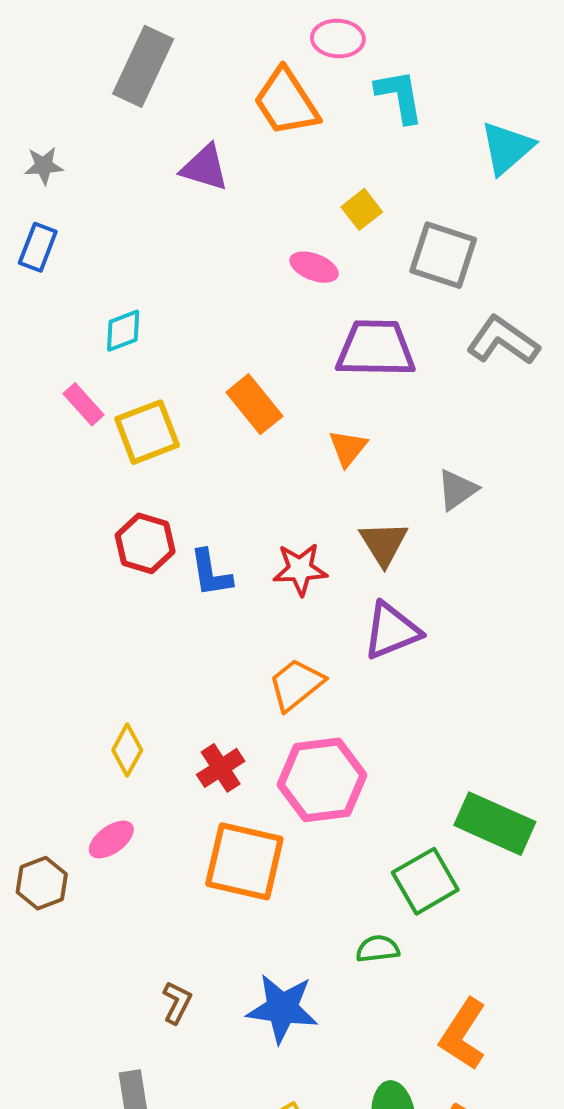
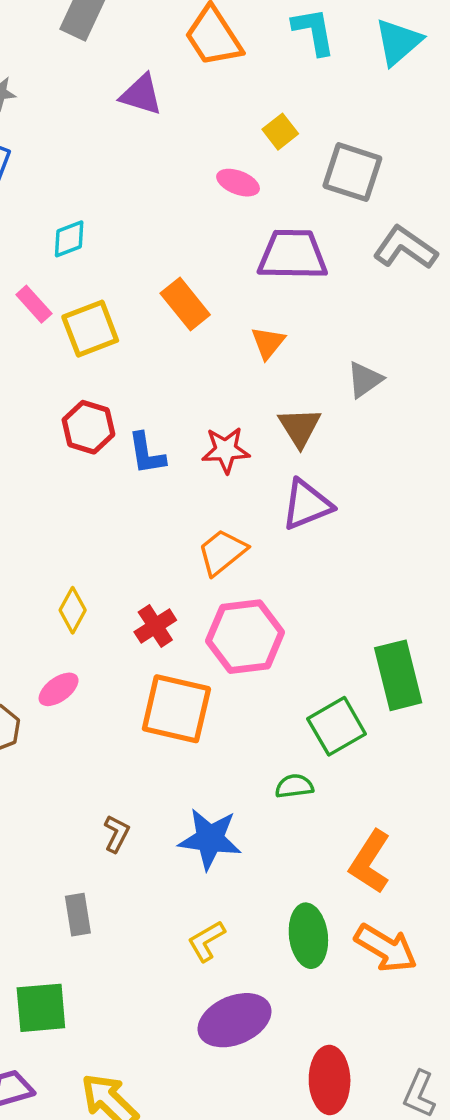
cyan triangle: (507, 148) -> (398, 42), moved
green rectangle: (495, 824) -> (398, 675), turned 52

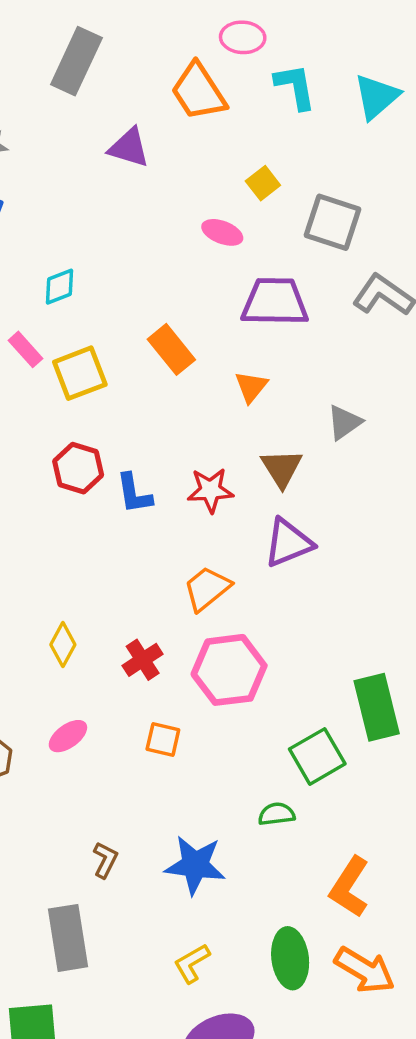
pink ellipse: (59, 689) -> (68, 736), moved
orange square: (176, 709) -> (163, 739), size x0.5
gray rectangle: (78, 915) -> (68, 938), size x1.6

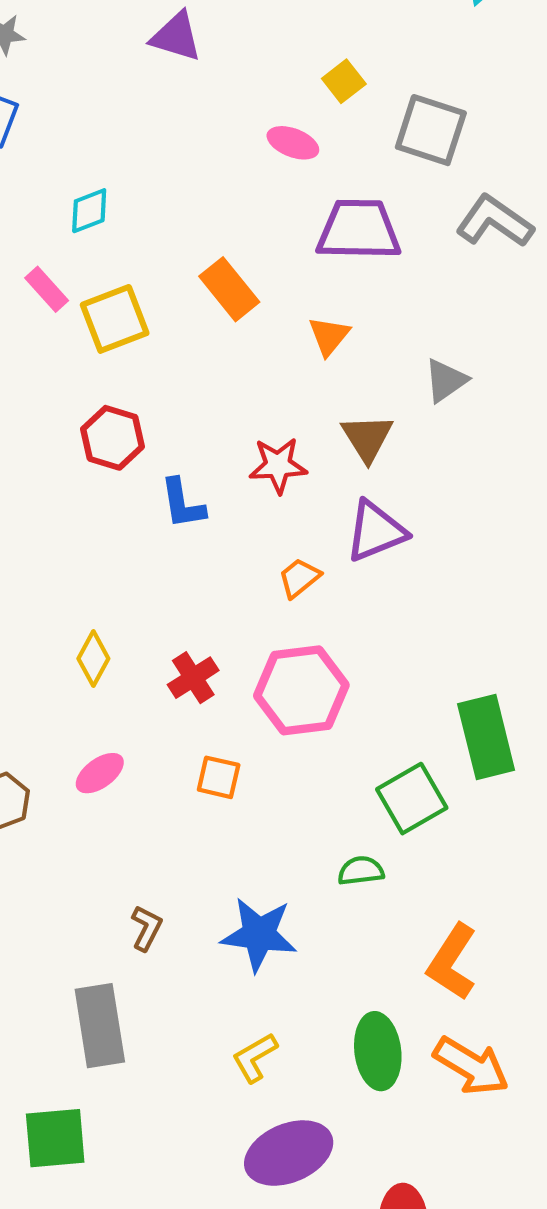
blue L-shape: (134, 494) -> (183, 504), moved
orange trapezoid: (207, 589) -> (299, 578), moved, size x0.7

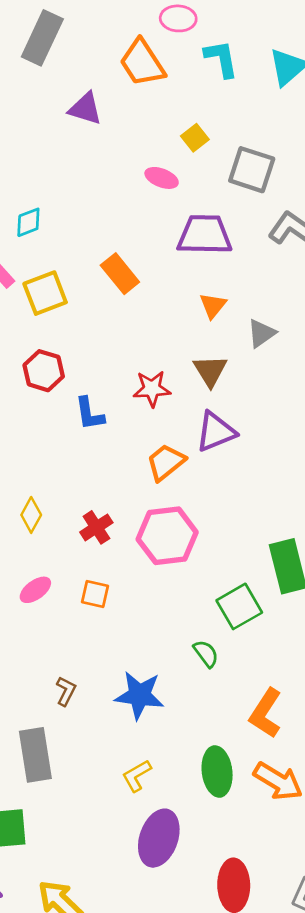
orange triangle: (329, 336) -> (213, 306), moved
orange trapezoid: (299, 578) -> (166, 462), size x1.4
orange square: (219, 777) -> (95, 594), moved
green semicircle: (361, 871) -> (206, 654), turned 60
purple ellipse: (289, 1153) -> (159, 838), turned -48

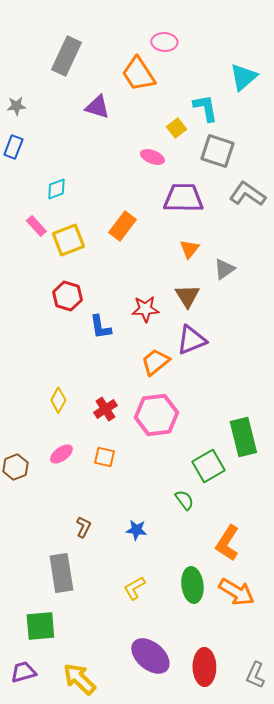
cyan L-shape: (221, 59) -> (205, 108), moved
orange rectangle: (120, 274) -> (122, 226), turned 76
blue star: (139, 695) -> (136, 530), size x0.6
purple ellipse: (159, 838) -> (150, 656), moved, turned -69

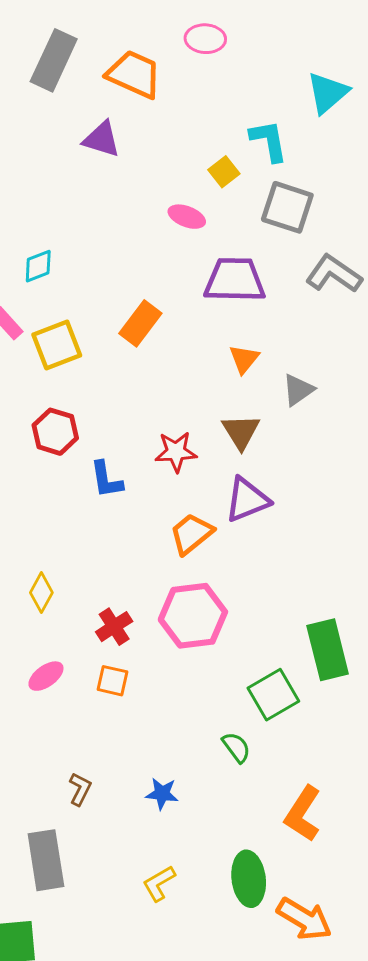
orange trapezoid: (138, 74) -> (134, 74), moved, turned 147
red cross: (105, 409) -> (114, 627), moved
orange arrow: (236, 592) -> (304, 919), moved

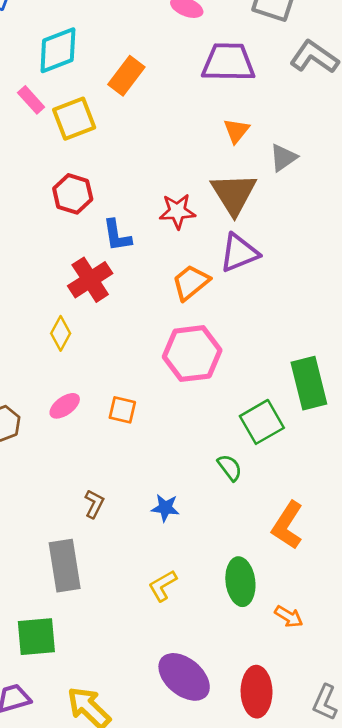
cyan diamond: (38, 266) -> (58, 50), size x1.6
orange rectangle: (140, 323) -> (126, 76), moved
brown triangle: (241, 432) -> (234, 194), size x1.4
red cross: (114, 627) -> (90, 280), moved, size x1.4
orange arrow: (304, 919) -> (289, 617), size x0.6

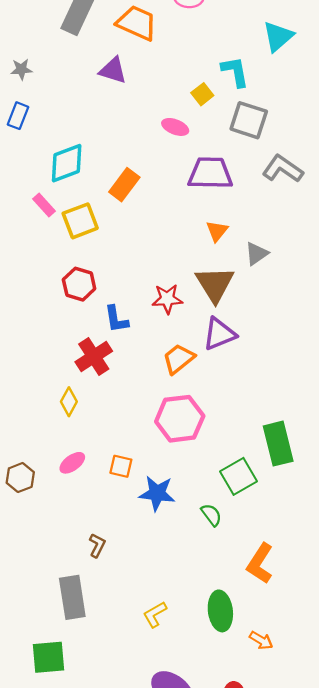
blue star: (165, 508) -> (157, 493), moved, size x1.5

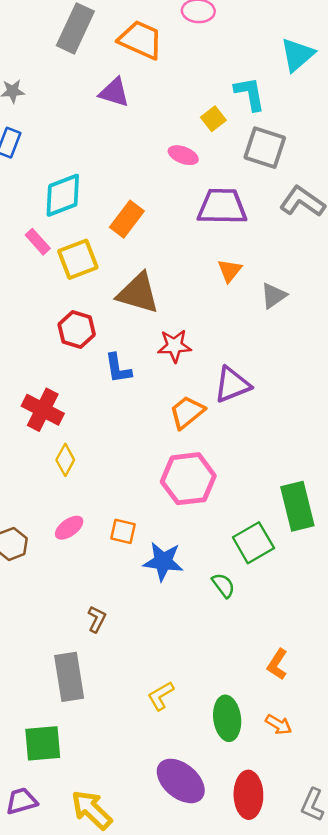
brown triangle: (215, 284) -> (138, 293), moved, turned -42
red cross: (94, 357) -> (43, 410), moved, turned -30
orange L-shape: (260, 563) -> (277, 664), moved, size x0.7
green ellipse: (220, 611) -> (227, 718), moved

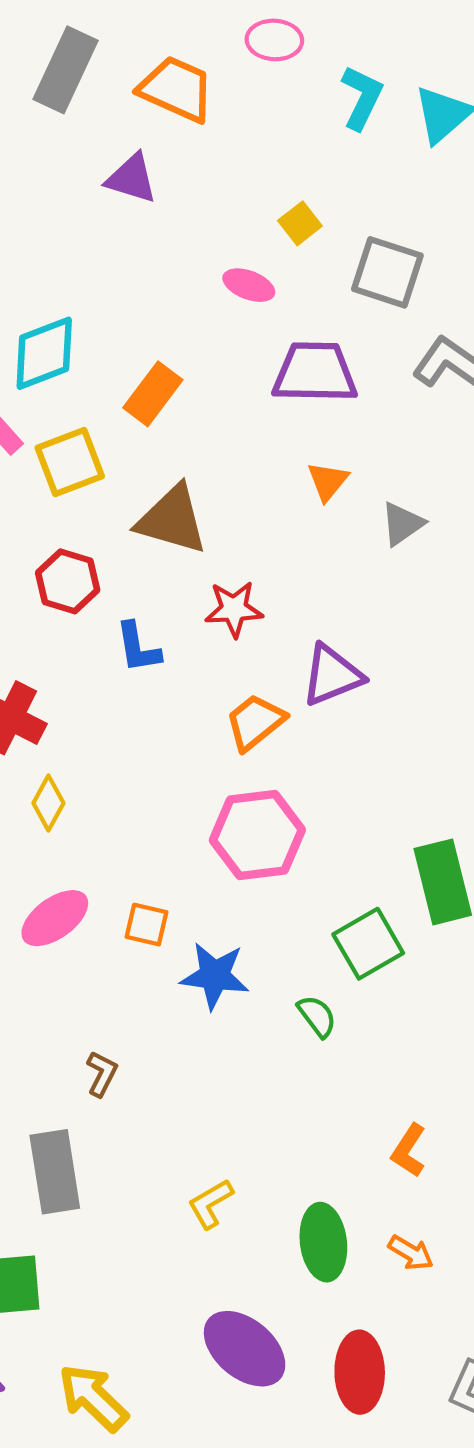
cyan L-shape: (250, 94) -> (362, 98), moved, turned 36
pink ellipse: (69, 528) -> (55, 918), size x1.4

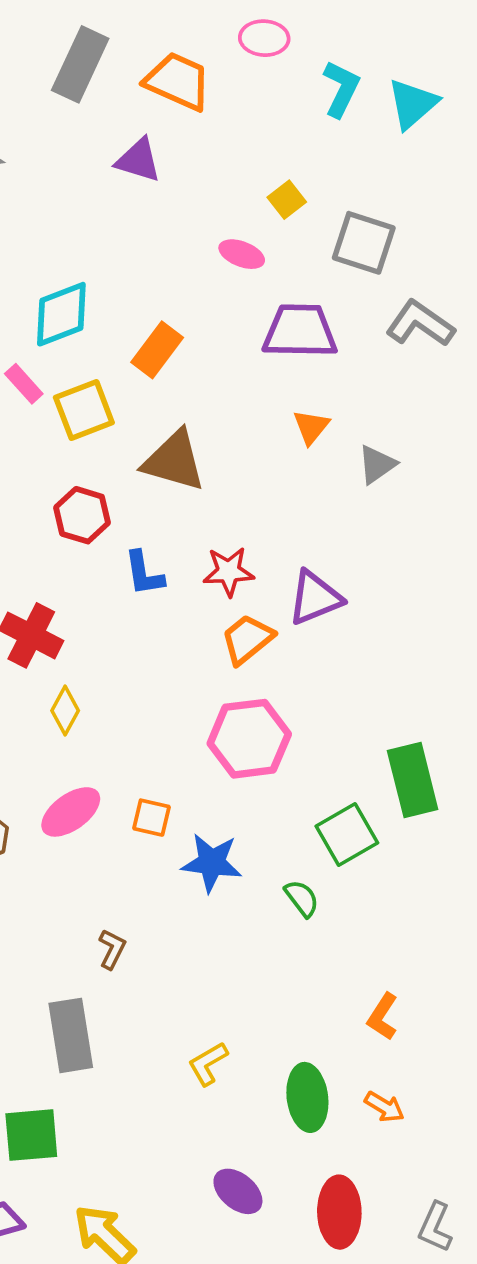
red star: (234, 609) -> (229, 572), moved
purple ellipse: (245, 1349) -> (238, 1191), size x0.7

